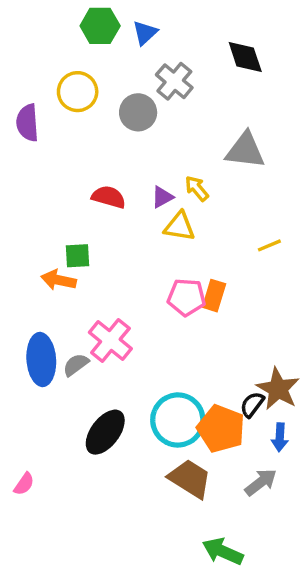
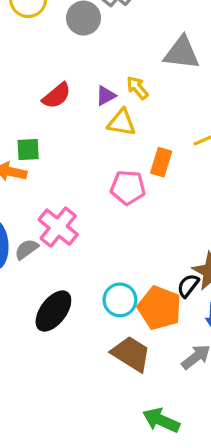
red semicircle: (109, 197) -> (57, 96), turned 124
orange rectangle: (214, 296) -> (161, 162), moved
cyan circle: (178, 420) -> (120, 300), size x0.7

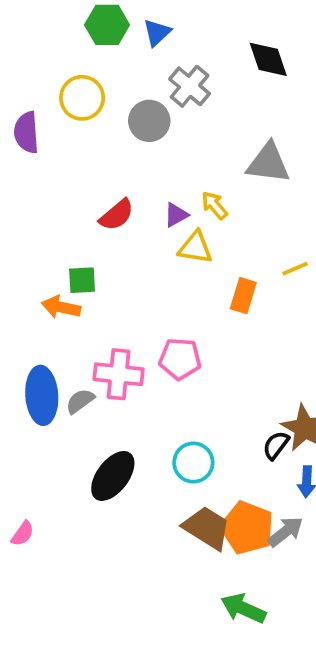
pink pentagon: (128, 187) -> (180, 359), moved
pink cross: (58, 227) -> (119, 374), turned -33
orange pentagon: (160, 308) -> (247, 528), moved

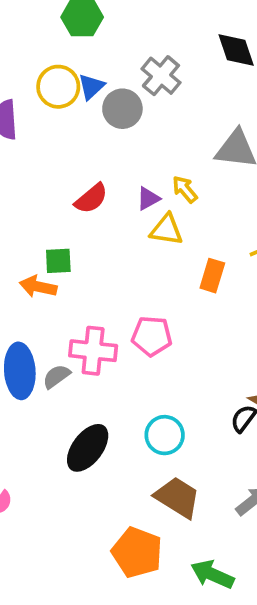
blue triangle: (157, 33) -> (91, 87), moved
orange pentagon: (247, 528) -> (137, 552), moved

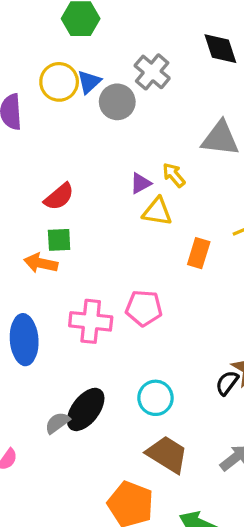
red semicircle: (91, 199) -> (59, 197), moved
gray semicircle: (56, 376) -> (57, 423), moved

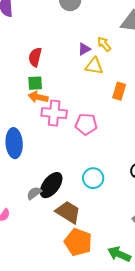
red semicircle: (59, 197) -> (35, 57), turned 144
orange arrow: (41, 263) -> (38, 97), moved
pink cross: (91, 321) -> (54, 113), moved
brown trapezoid: (167, 454) -> (68, 212), moved

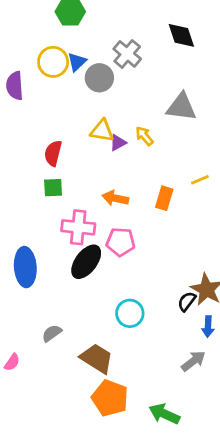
yellow triangle: (94, 66) -> (102, 131), moved
orange arrow: (38, 97) -> (115, 198), moved
black ellipse: (51, 185) -> (86, 262), moved

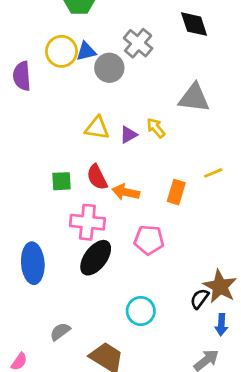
blue triangle: (77, 62) -> (86, 51), turned 30
yellow triangle: (102, 131) -> (97, 128), moved
red semicircle: (53, 153) -> (97, 177), moved, turned -40
pink pentagon: (121, 242) -> (149, 240), moved

